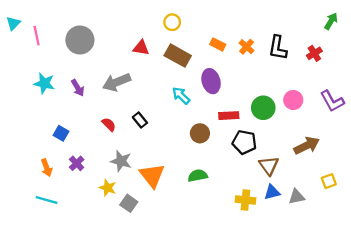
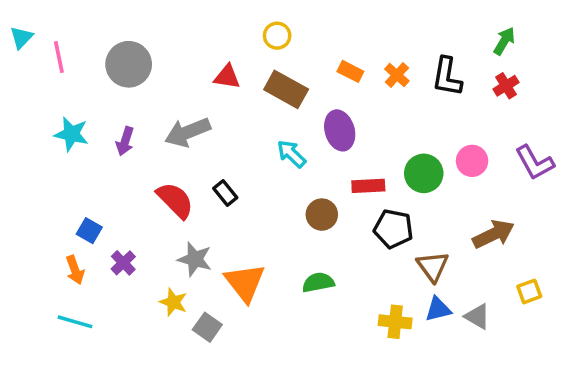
green arrow: (331, 21) -> (504, 41), moved
purple arrow: (78, 88) -> (125, 141), turned 49
red semicircle: (109, 124) -> (175, 200), size x1.6
blue square: (61, 133) -> (89, 231), moved
gray triangle: (297, 197) -> (477, 316), turned 42

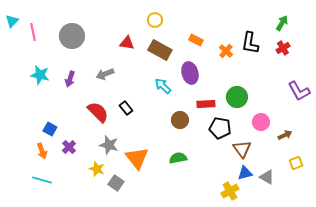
orange cross: (397, 75) -> (226, 51), moved
gray arrow: (188, 132) -> (105, 74), size x0.7
pink circle: (472, 161) -> (261, 122), moved
brown arrow: (494, 234) -> (285, 135), moved, size x0.6
yellow cross: (395, 322) -> (230, 191), moved, turned -36

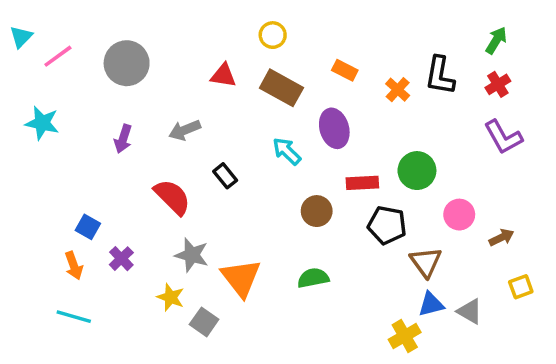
pink line: (33, 32) -> (58, 56), turned 66
cyan star: (40, 75) -> (42, 123), moved
purple L-shape: (299, 91) -> (503, 137), moved
black rectangle: (126, 108) -> (225, 176), moved

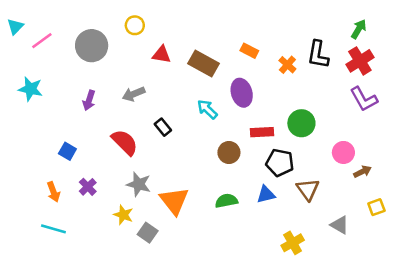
yellow circle: (273, 35) -> (135, 25), moved
red cross: (498, 84) -> (360, 61), size x1.5
pink circle: (459, 215) -> (343, 152), moved
blue square: (88, 227) -> (67, 151), moved
blue triangle: (431, 304) -> (266, 194), moved

